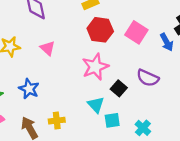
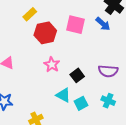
pink star: (95, 67) -> (52, 65), size x0.7
purple semicircle: (148, 78) -> (108, 71), moved
black square: (119, 88) -> (77, 75), turned 32

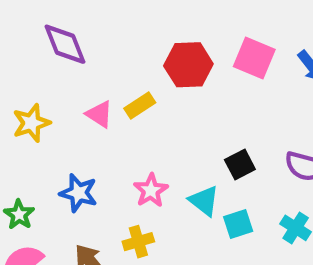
yellow rectangle: (30, 14) -> (140, 105), moved
pink star: (52, 65) -> (151, 190), moved

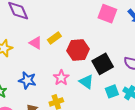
red hexagon: (188, 65) -> (78, 50), moved
black square: (240, 164) -> (103, 64), size x1.5
cyan square: (238, 224) -> (112, 91), moved

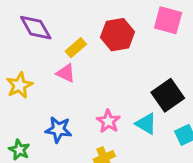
yellow rectangle: (54, 38) -> (76, 48), moved
red hexagon: (78, 50) -> (118, 35), moved

